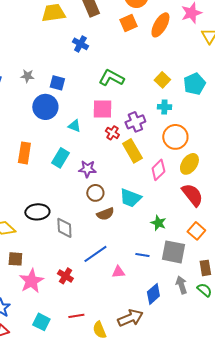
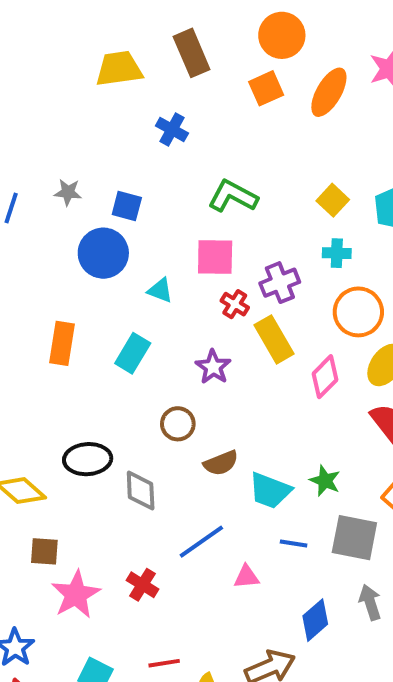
purple star: (87, 169) -> (213, 367), moved, turned 30
brown circle: (95, 193) -> (178, 424), moved
cyan trapezoid: (130, 198) -> (270, 491), moved

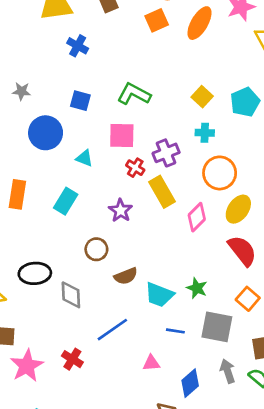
blue cross: (172, 130) -> (78, 46), moved
blue square: (127, 206) -> (80, 101), moved
pink triangle: (246, 577) -> (151, 363), moved

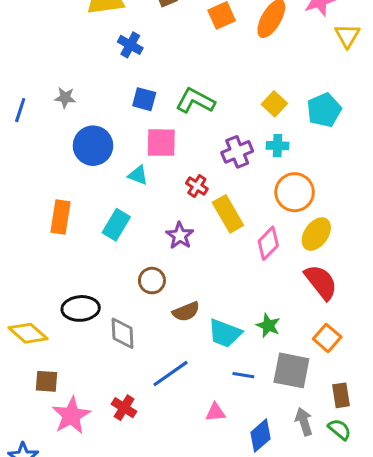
blue square: (80, 101) -> (144, 99), moved
pink square: (122, 135) -> (161, 143), moved
purple cross: (166, 153) -> (237, 152), moved

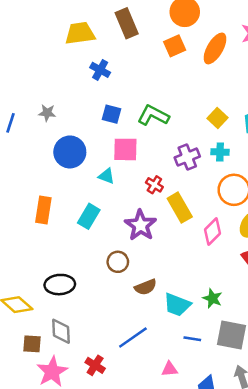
purple star: (180, 236) -> (141, 225), size x1.4
gray diamond: (122, 333) -> (61, 331), moved

